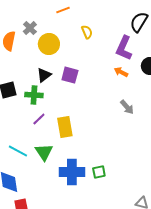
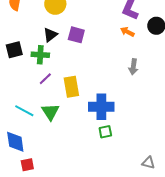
gray arrow: (127, 107) -> (133, 67), turned 49
blue cross: (72, 172) -> (101, 107), moved

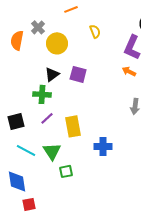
black square: (14, 50) -> (16, 121), moved
blue cross: (101, 107) -> (103, 146), size x0.7
green square: (105, 132) -> (66, 171), moved

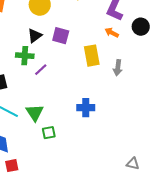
purple line: (47, 118) -> (41, 70), moved
yellow rectangle: (73, 126) -> (92, 56), moved

